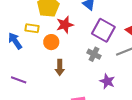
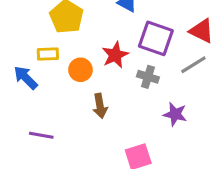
red star: (65, 25) -> (115, 55), moved

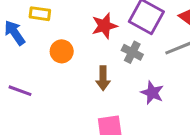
orange circle: (80, 70) -> (62, 51), moved
brown arrow: (100, 106) -> (103, 78), moved

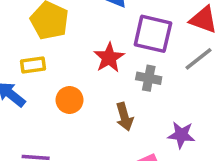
purple star: (152, 93) -> (181, 135), moved

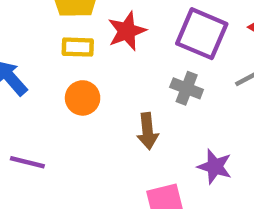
red star: (109, 58) -> (127, 31), moved
yellow rectangle: (33, 65) -> (78, 47), moved

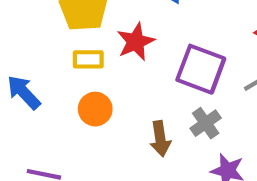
purple square: (202, 34) -> (201, 69), moved
gray cross: (187, 88) -> (206, 123), moved, turned 36

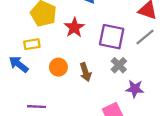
yellow rectangle: (88, 59) -> (32, 44), moved
brown arrow: (160, 139) -> (85, 72), moved

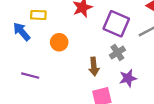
brown arrow: (85, 72) -> (94, 67), moved
purple star: (135, 89) -> (128, 78), turned -30

